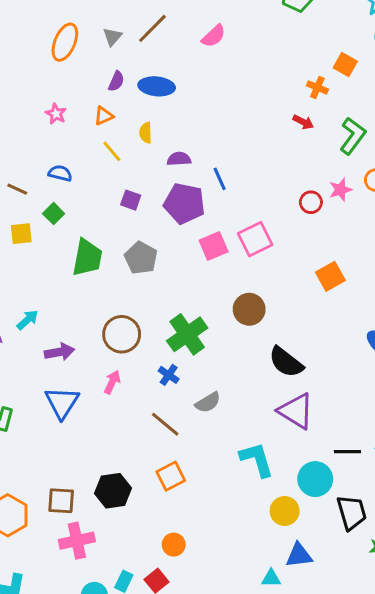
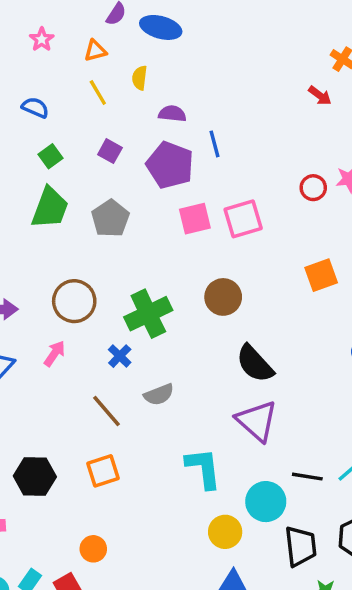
green square: (54, 214) -> (51, 156), moved

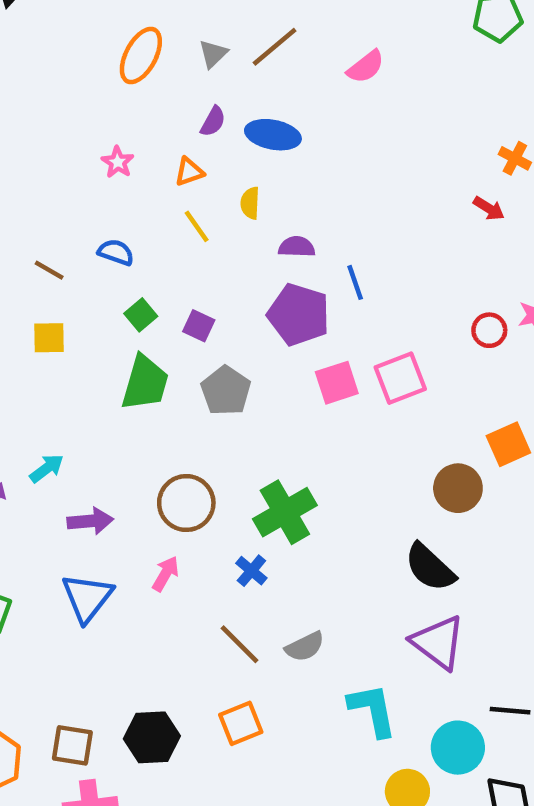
purple square: (110, 151) -> (199, 326), moved
brown circle: (223, 297) -> (458, 488), moved
gray semicircle: (159, 395) -> (305, 647), moved

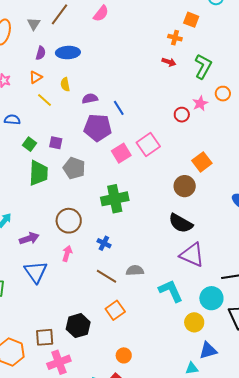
green cross: (285, 512) -> (115, 199), moved, turned 32
gray semicircle: (305, 647) -> (135, 270), turned -144

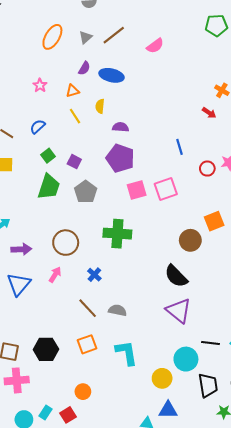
blue line: (119, 108) -> (180, 147), moved
blue semicircle: (12, 120) -> (38, 127), turned -63
cyan L-shape: (171, 291) -> (126, 353), moved

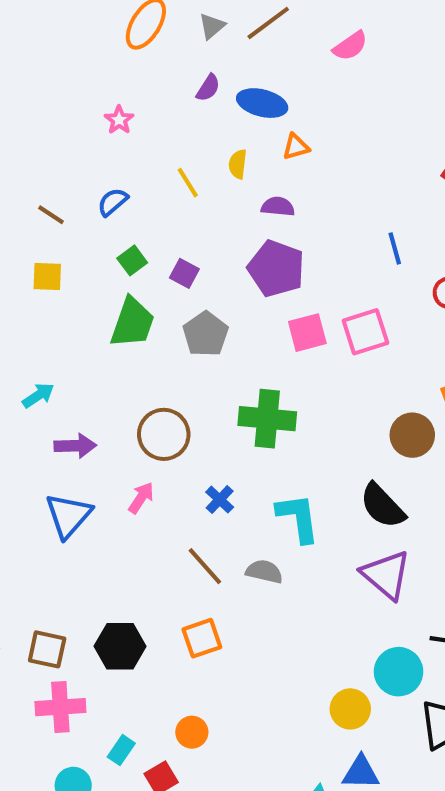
orange triangle: (73, 91) -> (296, 147), moved
cyan L-shape: (126, 353) -> (298, 518), moved
cyan rectangle: (45, 412) -> (121, 750), moved

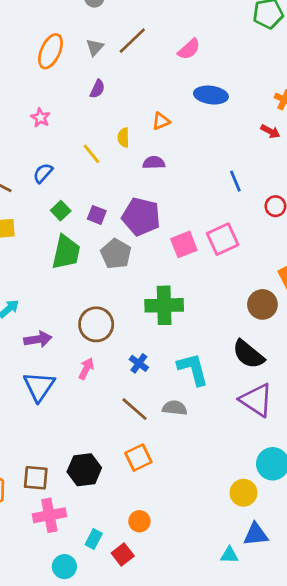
blue ellipse: (262, 103) -> (211, 95), moved
purple pentagon: (276, 269) -> (141, 217), moved

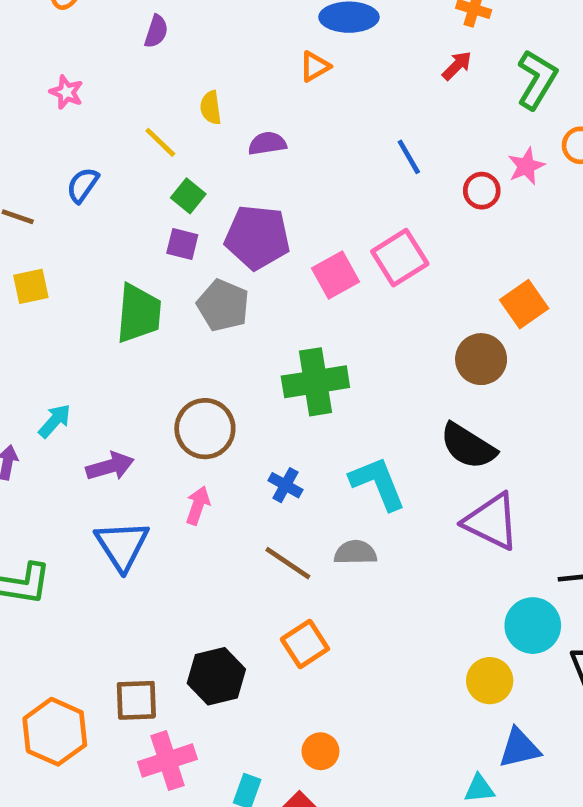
orange triangle: (161, 121) -> (315, 66), moved
red arrow: (270, 131) -> (457, 66), turned -66
green square: (61, 211) -> (188, 196), moved

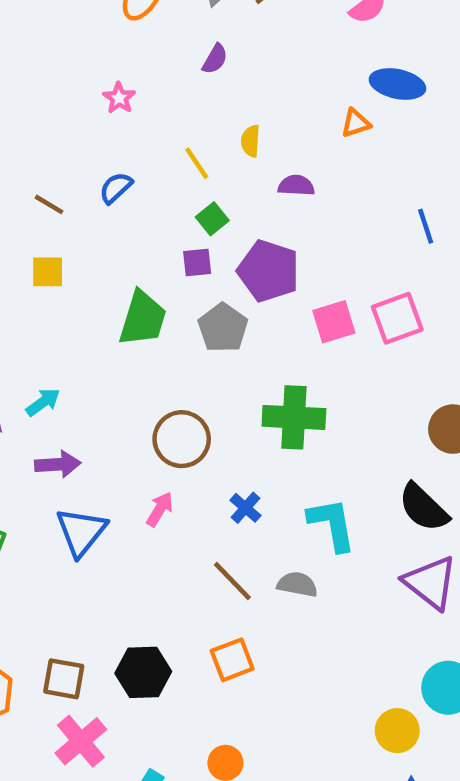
purple square: (182, 244) -> (197, 262), turned -32
purple arrow: (110, 466) -> (58, 464), moved
pink cross: (167, 761) -> (81, 741), turned -34

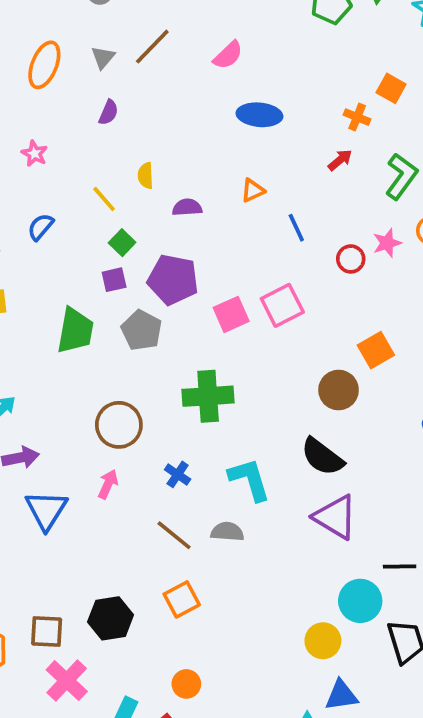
orange triangle: (356, 123) -> (253, 190), moved

